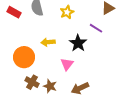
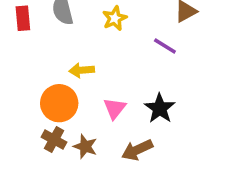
red rectangle: (14, 12) -> (23, 18), turned 56
black star: (78, 43) -> (160, 108), moved
orange circle: (24, 57) -> (59, 103), moved

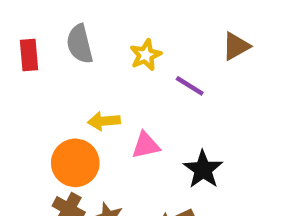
purple line: (165, 46) -> (190, 86), moved
pink triangle: (115, 108) -> (146, 145), moved, turned 40

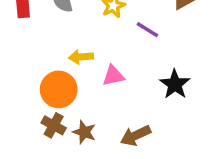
black star: (203, 169) -> (175, 84), moved

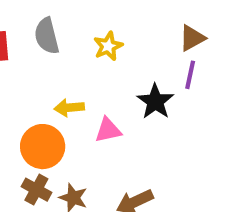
purple line: (147, 30) -> (190, 75), moved, turned 70
black star: (175, 84) -> (155, 101), moved

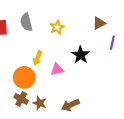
purple line: (190, 75) -> (112, 43), moved
yellow arrow: (69, 108) -> (38, 58), turned -64

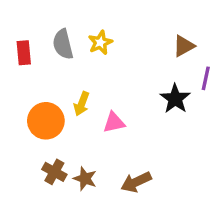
yellow star: (57, 27) -> (100, 43), moved
black star: (81, 55) -> (175, 99), moved
orange circle: (24, 77) -> (46, 121), moved

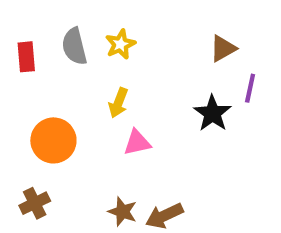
yellow arrow: (82, 104) -> (118, 103), moved
brown cross: (54, 172) -> (35, 203), moved, turned 35
brown star: (85, 179) -> (122, 212), moved

